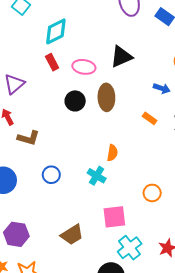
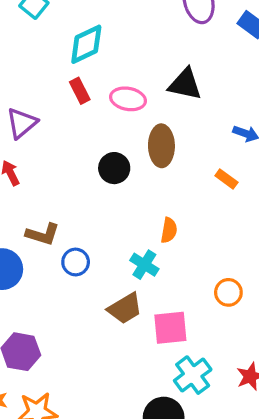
black triangle: (121, 57) -> (185, 84), turned 35
black circle: (75, 101) -> (114, 168), moved
brown L-shape: (28, 138) -> (43, 234), moved
brown trapezoid: (72, 235) -> (125, 308), moved

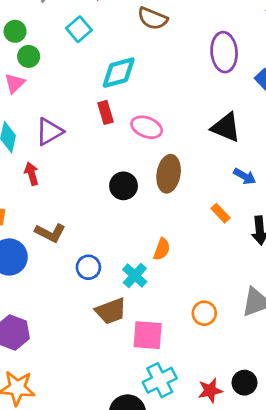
black triangle: (185, 84) -> (226, 127), moved
blue circle: (76, 262) -> (88, 267), moved

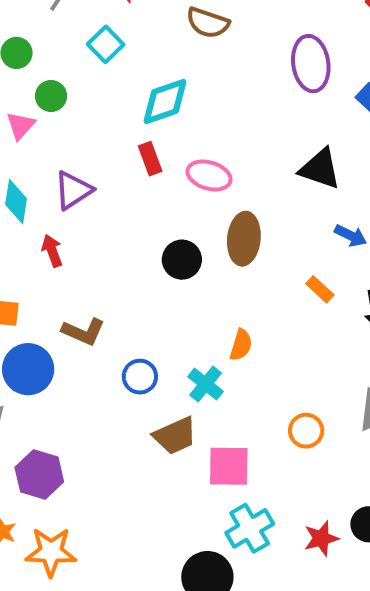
green circle: (29, 56) -> (51, 96), moved

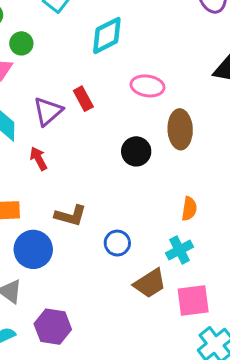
red rectangle: (150, 159) -> (83, 99), moved
cyan cross: (206, 384) -> (180, 250), moved, turned 32

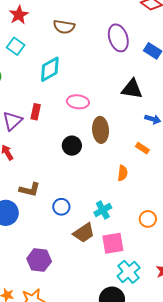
red rectangle: (83, 99) -> (36, 112), turned 42
orange semicircle: (189, 209) -> (123, 173), moved
purple hexagon: (53, 327) -> (39, 260), moved

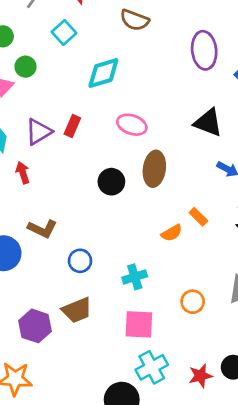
orange rectangle: (142, 148) -> (198, 217), moved
orange semicircle: (123, 173) -> (172, 233), turned 42
brown trapezoid: (84, 233) -> (77, 310), moved

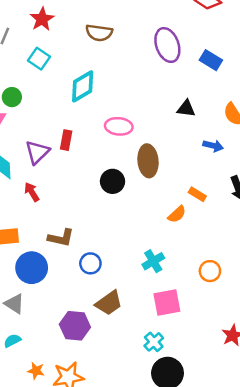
black triangle: (208, 123) -> (186, 108), size x0.7
blue circle: (80, 261) -> (90, 263), moved
cyan cross: (152, 367) -> (154, 342), moved, size x0.7

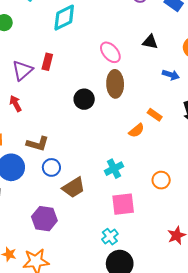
pink ellipse: (119, 126) -> (110, 52), moved, turned 40
blue circle: (90, 263) -> (51, 167), moved
brown trapezoid: (109, 303) -> (74, 188), moved

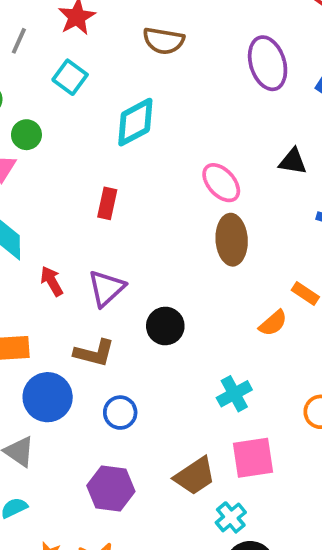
purple triangle: (22, 70) -> (106, 288), moved
black circle: (84, 99) -> (165, 326), moved
blue circle: (51, 167) -> (120, 413), moved
brown trapezoid: (74, 188) -> (195, 476), moved

